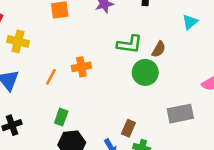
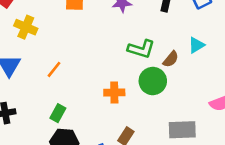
cyan triangle: (190, 22) -> (196, 45), moved
orange cross: (81, 67) -> (114, 93), moved

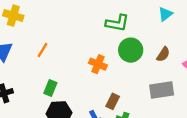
brown semicircle: (171, 59) -> (163, 54), moved
orange cross: (114, 93) -> (98, 64), turned 30

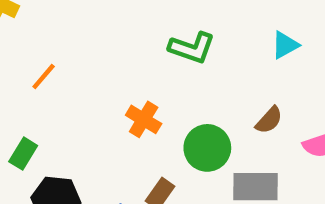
green circle: (131, 50) -> (207, 148), moved
green rectangle: (50, 88) -> (23, 154), moved

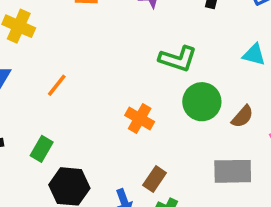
cyan triangle: (285, 45) -> (254, 55), turned 45
green circle: (207, 148) -> (202, 102), moved

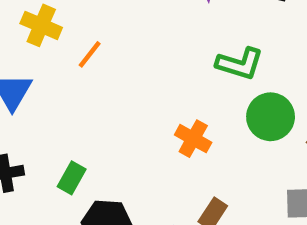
orange line: (57, 85) -> (90, 54), moved

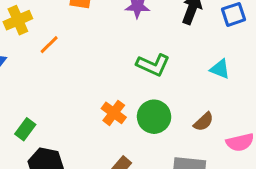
yellow cross: (41, 25) -> (18, 20), turned 36
green circle: (271, 117) -> (154, 117), moved

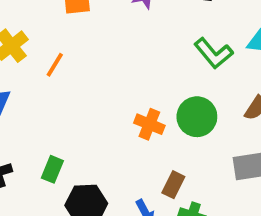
green L-shape: (153, 65) -> (214, 53), moved, turned 40

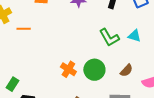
orange line: (55, 65) -> (24, 29), turned 48

